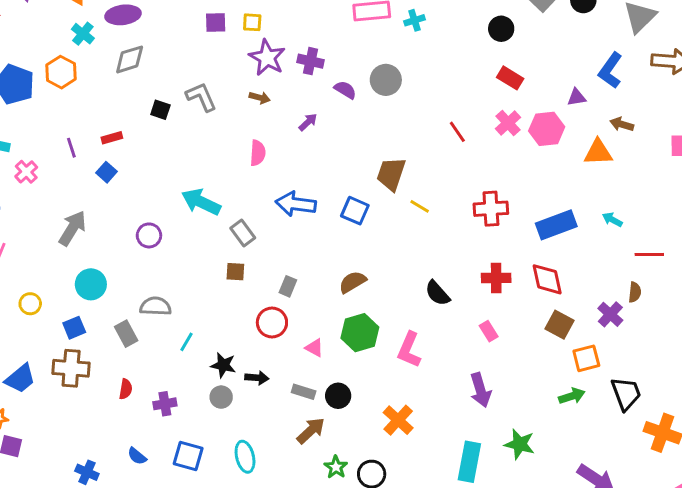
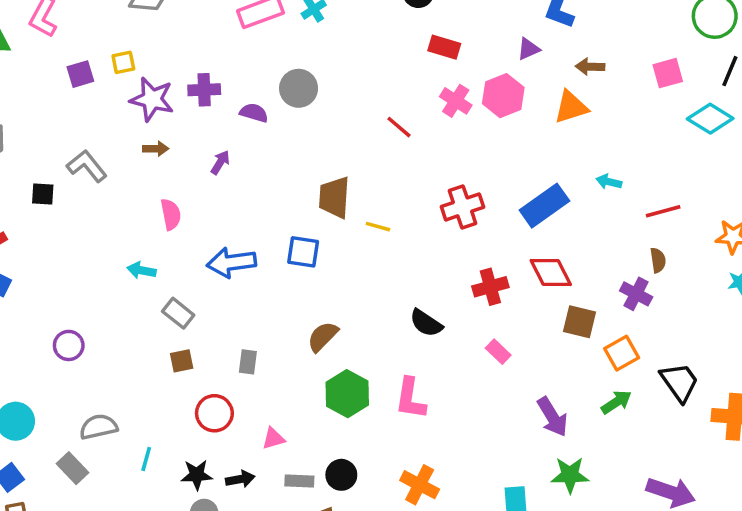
cyan arrow: (201, 202) -> (142, 270), moved, size x0.6
red circle: (272, 323) -> (214, 413), moved
pink triangle: (314, 348) -> (273, 438), moved, turned -30
purple arrow: (480, 390) -> (552, 417), moved

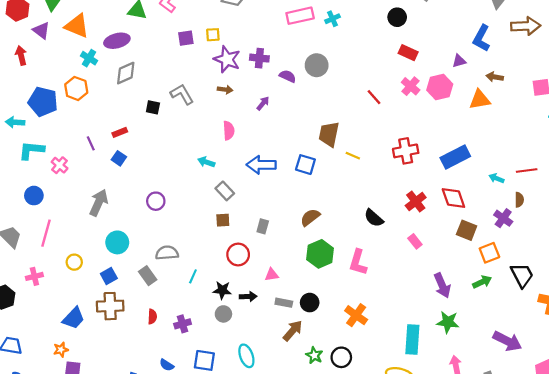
cyan arrow: (609, 182) -> (496, 178), moved
red cross: (490, 287) -> (416, 202), turned -30

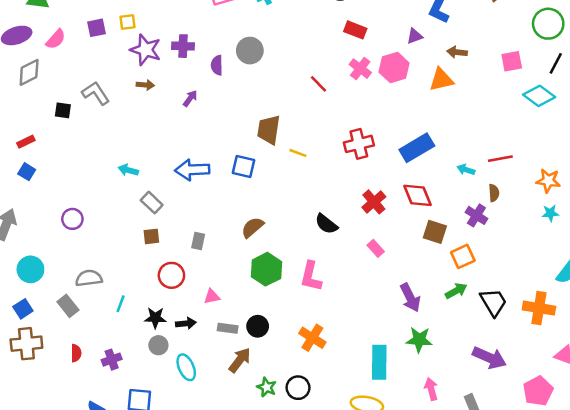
purple semicircle: (288, 76) -> (217, 65), turned -112
pink semicircle: (229, 131) -> (56, 39), moved, turned 48
black trapezoid: (522, 275) -> (493, 302), moved
cyan ellipse: (246, 356) -> (186, 367), moved

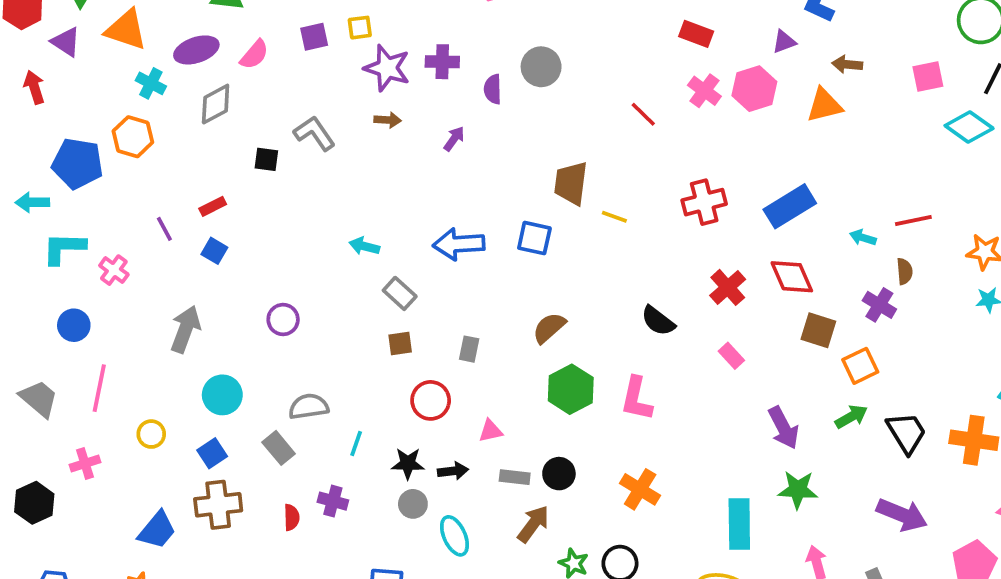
purple cross: (112, 360) -> (333, 501), moved, turned 36

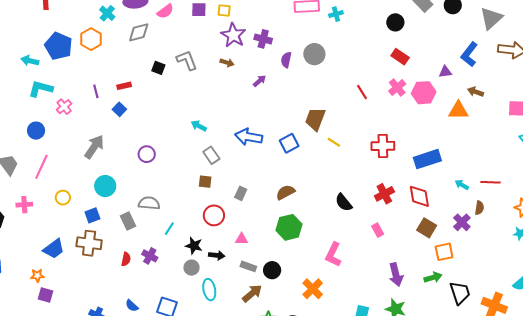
blue square: (534, 238) -> (289, 143), turned 36
pink L-shape: (636, 399) -> (333, 255), moved

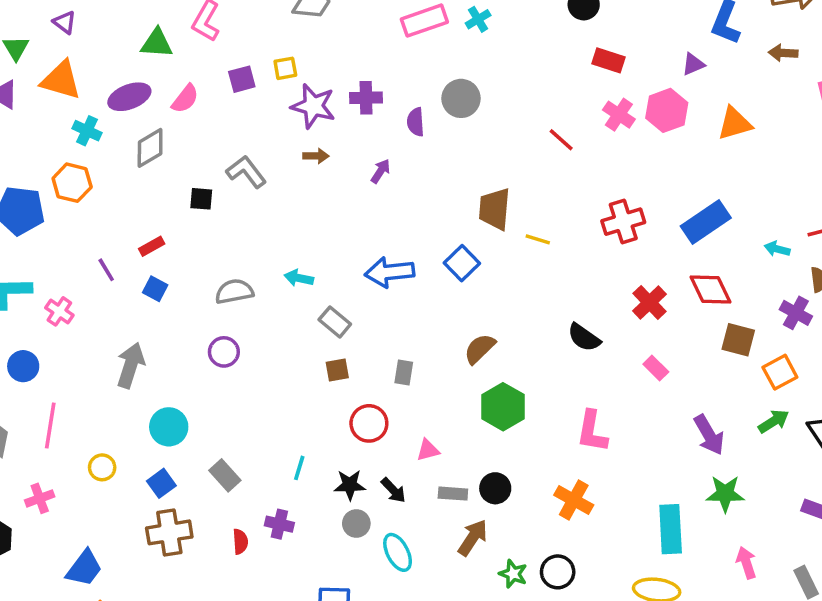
brown arrow: (475, 92) -> (783, 53), moved
gray semicircle: (149, 203) -> (234, 291), moved
blue trapezoid: (54, 249) -> (84, 568), moved
black arrow: (217, 255) -> (393, 490), turned 56

